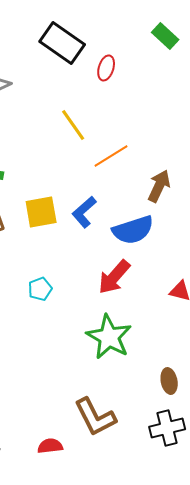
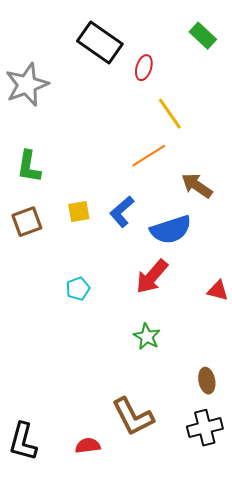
yellow line: (73, 125) -> (170, 114), moved
brown arrow: (159, 186) -> (197, 186), turned -80
yellow square: (41, 212) -> (79, 212), size x0.7
green star: (109, 337) -> (147, 337), size x0.6

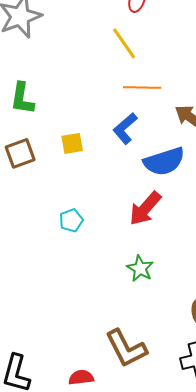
yellow line: (170, 114) -> (124, 43), moved
orange line: (149, 156) -> (142, 87), turned 33
blue L-shape: (122, 212) -> (125, 128), moved

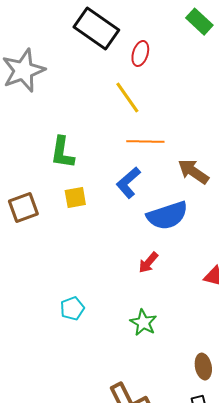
green L-shape: (22, 98) -> (62, 153), moved
red arrow: (145, 208) -> (148, 263), size x0.6
cyan pentagon: (71, 220) -> (72, 309), moved

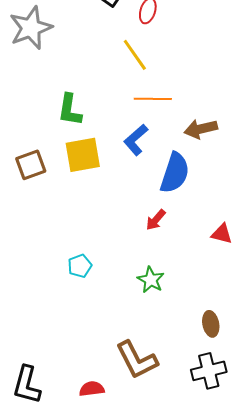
brown arrow: (193, 172) -> (201, 129), turned -48
yellow square: (75, 198) -> (83, 155), size x1.6
blue semicircle: (167, 216) -> (175, 173), turned -54

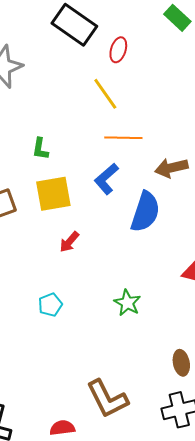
green L-shape: (70, 110) -> (40, 149), size x0.7
red arrow: (156, 220) -> (69, 242), moved
green star: (151, 280) -> (127, 303), moved

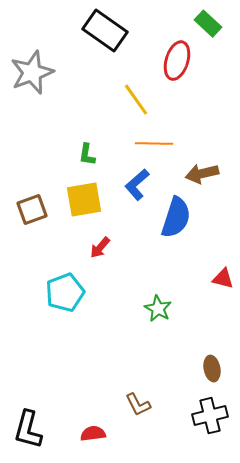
red ellipse: (118, 50) -> (177, 61), moved, size x1.5
green L-shape: (40, 149) -> (87, 155), moved
cyan pentagon: (50, 305) -> (65, 293), moved, size x1.6
brown L-shape: (107, 399) -> (138, 405), size x0.6

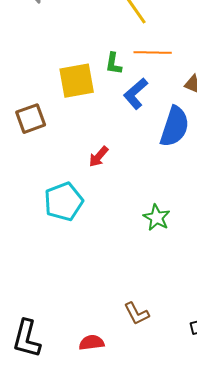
green L-shape: (87, 155) -> (114, 64), moved
yellow square: (84, 200) -> (77, 81), moved

